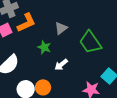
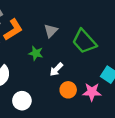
orange circle: (43, 87) -> (68, 90), moved

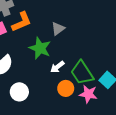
green trapezoid: (84, 41) -> (82, 73), moved
green star: (36, 53) -> (40, 48), size x1.5

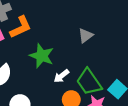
gray triangle: (58, 29) -> (85, 36), moved

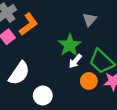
green star: (42, 56) -> (70, 45), moved, turned 30

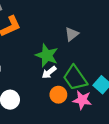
green star: (70, 45) -> (47, 55), turned -30

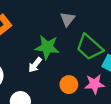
white arrow: (49, 72) -> (35, 65), moved
green trapezoid: (75, 78) -> (89, 47), moved

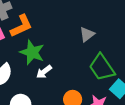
green star: (47, 47) -> (32, 52), moved

